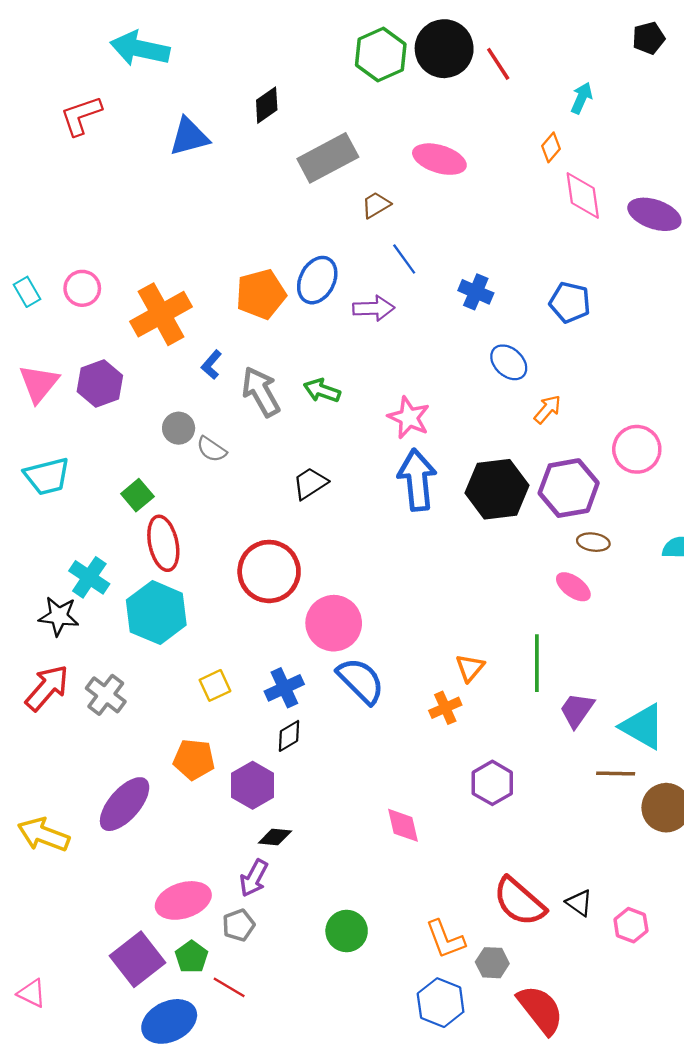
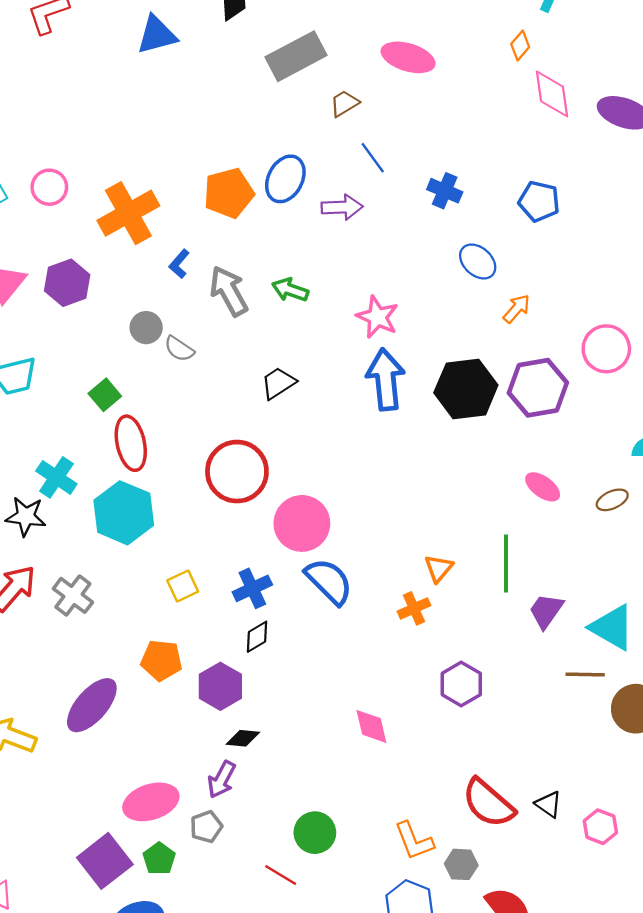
brown ellipse: (593, 542) -> (612, 500), moved, turned -32
red line: (229, 987) -> (281, 875), moved

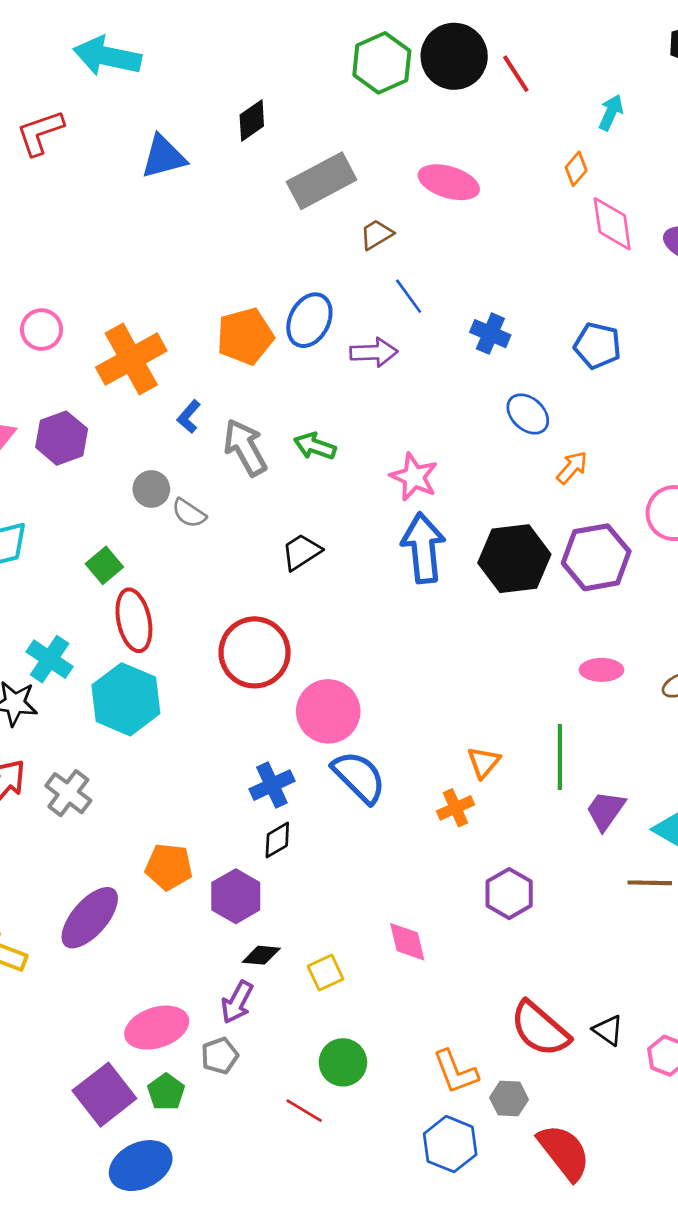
pink ellipse: (543, 487) -> (602, 670), turned -36
yellow square: (183, 586) -> (326, 973), moved

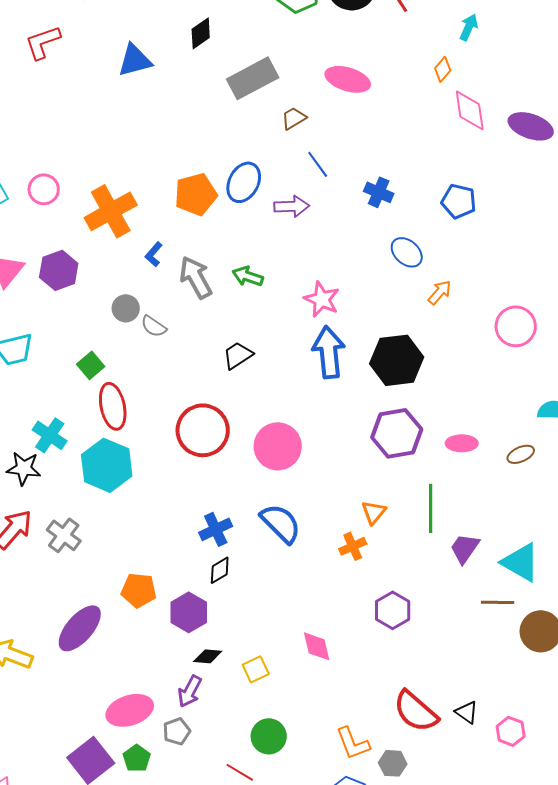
purple hexagon: (596, 557) -> (397, 433), moved
pink circle: (328, 711) -> (278, 446), moved

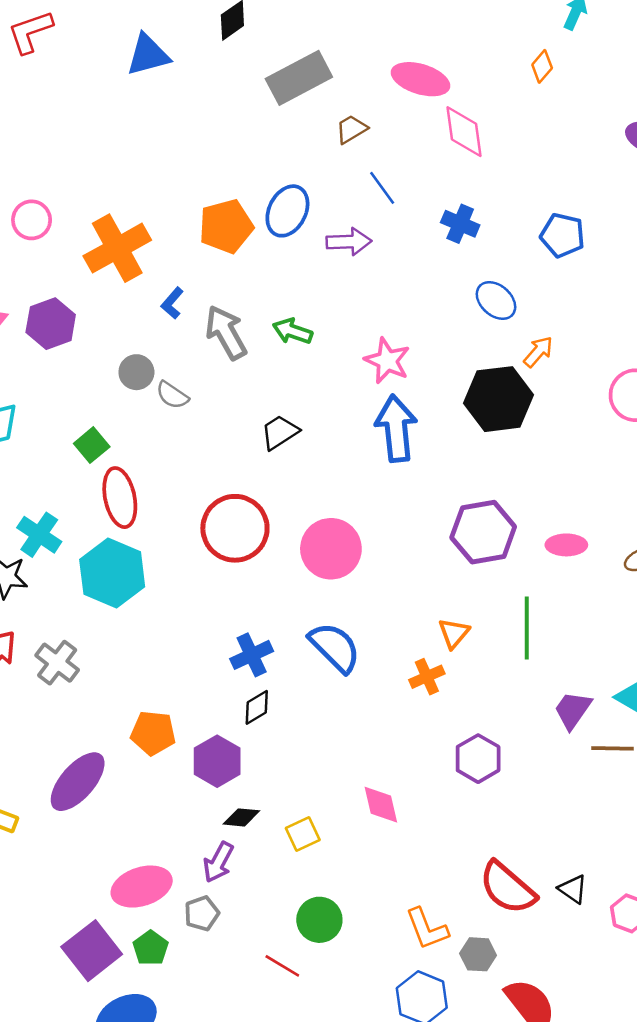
pink diamond: (470, 110) -> (464, 132), moved
black hexagon: (397, 360) -> (499, 399), moved
purple trapezoid: (465, 548) -> (573, 710), moved

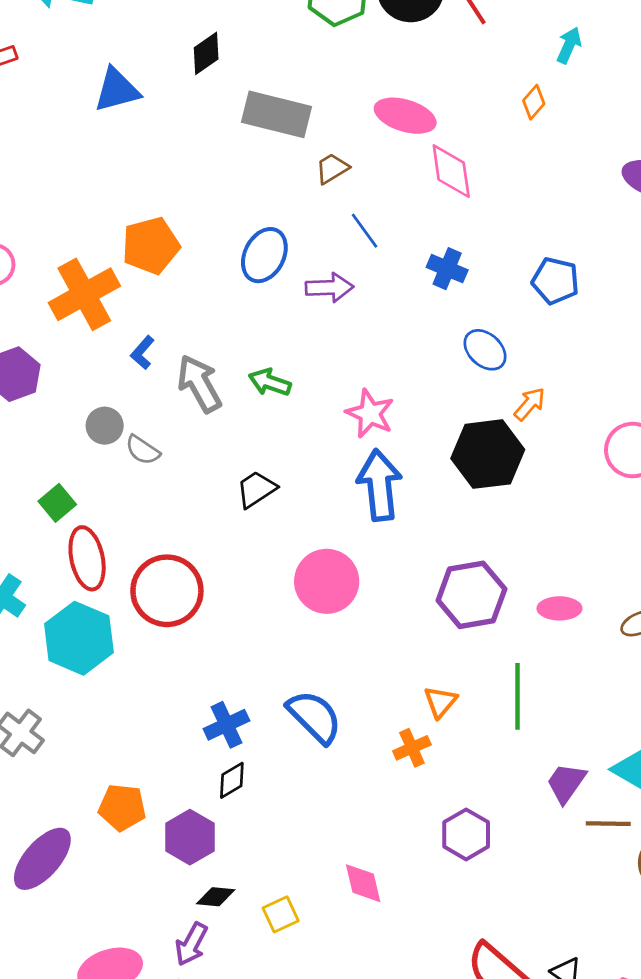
gray rectangle: (299, 78) -> (277, 114), turned 42
orange pentagon: (226, 226) -> (151, 246), moved
red circle: (235, 528) -> (167, 591), moved
pink circle: (331, 549) -> (327, 581), moved

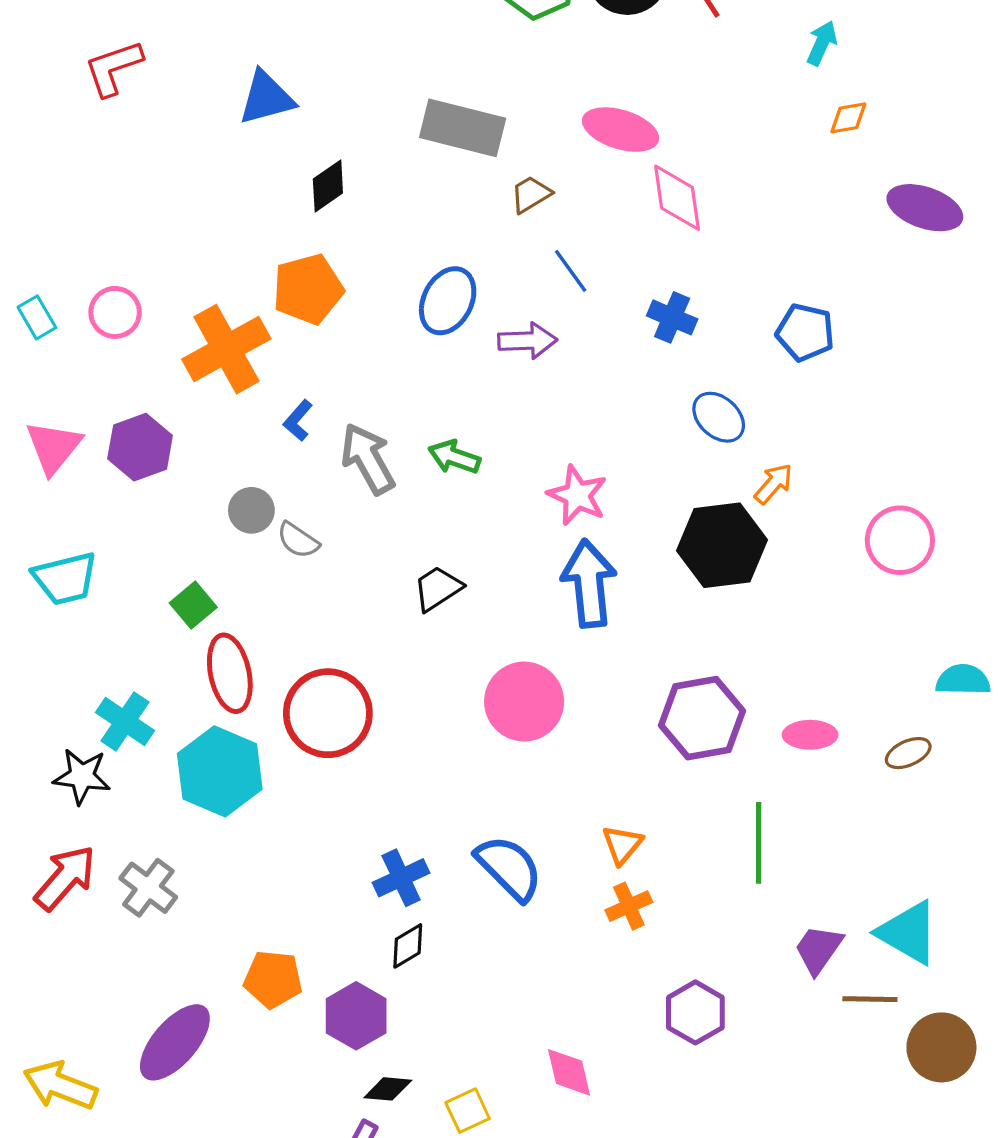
black diamond: (206, 53) -> (328, 186), moved
orange diamond: (534, 102) -> (848, 118), moved, turned 40
orange triangle: (440, 702) -> (622, 845), moved

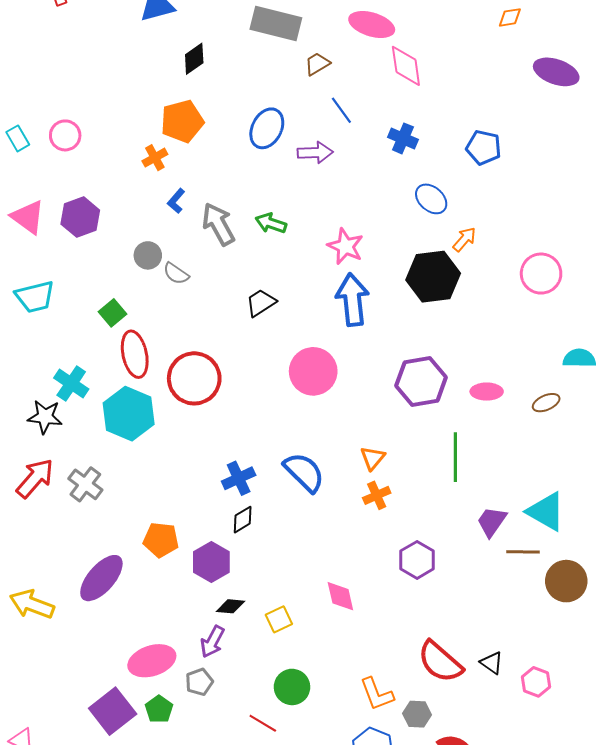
orange cross: (226, 349) -> (155, 158), moved, size x0.5
pink triangle: (54, 447) -> (28, 217), turned -33

